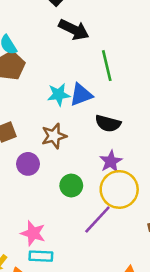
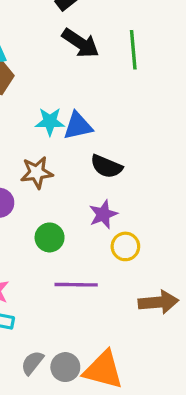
green line: (107, 66) -> (133, 50), moved
yellow circle: (119, 189) -> (125, 246), moved, size x0.6
purple line: (97, 220) -> (76, 285), turned 40

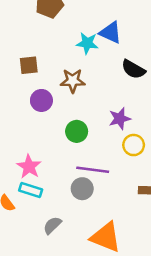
blue triangle: (78, 126) -> (111, 33), moved, turned 30
black semicircle: (106, 166) -> (133, 69), moved
gray circle: (65, 367) -> (82, 189), moved

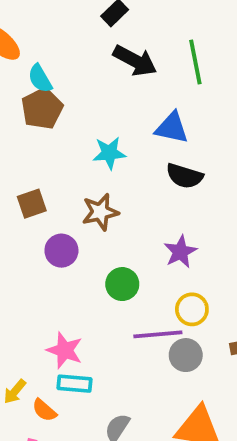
blue triangle: (111, 33) -> (172, 128), moved
yellow circle: (134, 145) -> (192, 309), moved
gray circle: (82, 189) -> (186, 355), moved

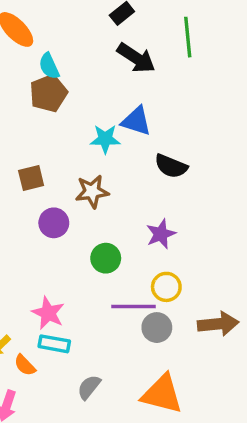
green line: (195, 62) -> (188, 37), moved
blue triangle: (172, 128) -> (136, 121), moved

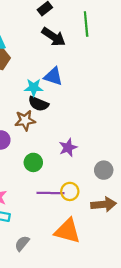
black semicircle: (171, 166) -> (38, 104), moved
yellow circle: (166, 287) -> (70, 191), moved
gray circle: (157, 328) -> (104, 170), moved
orange triangle: (162, 394) -> (67, 231), moved

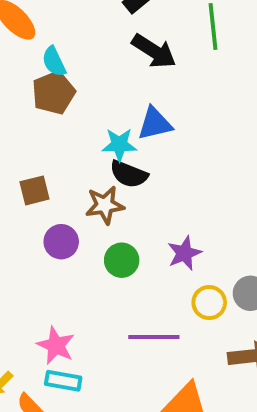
blue triangle: (53, 76) -> (155, 124), turned -30
green circle: (33, 162) -> (122, 260), moved
yellow circle: (70, 191) -> (209, 303), moved

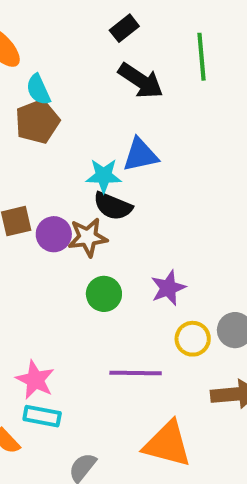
purple circle: (61, 242) -> (54, 234), moved

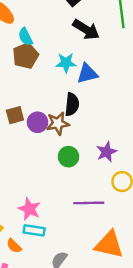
cyan star: (104, 176) -> (66, 63), moved
black semicircle: (113, 206) -> (72, 104), turned -105

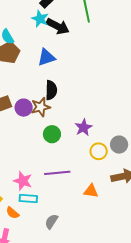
cyan star: (66, 63) -> (40, 19), moved, turned 30
blue triangle: (87, 73) -> (46, 57), moved
purple line: (89, 203) -> (57, 173), moved
orange triangle: (109, 245) -> (91, 191), moved, size x0.6

